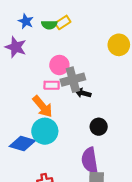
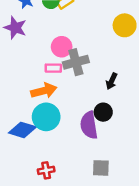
black arrow: (83, 93) -> (112, 81), moved, turned -80
orange arrow: (43, 106) -> (44, 91), turned -65
purple semicircle: (90, 160) -> (89, 125), moved

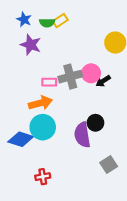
purple star: (15, 28) -> (31, 45), moved
pink circle: (62, 47) -> (91, 73), moved
black arrow: (112, 81) -> (103, 81), moved, turned 32
gray square: (101, 168) -> (109, 165), moved, turned -35

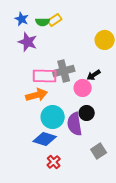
pink circle: (91, 73) -> (83, 88), moved
pink rectangle: (49, 82) -> (45, 76), size x1.6
cyan circle: (43, 127) -> (53, 117), moved
blue diamond: (21, 139) -> (45, 139), moved
red cross: (43, 177) -> (54, 162), moved, turned -32

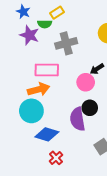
green semicircle: (43, 22) -> (45, 24), moved
gray cross: (64, 71) -> (66, 43), moved
cyan circle: (53, 117) -> (31, 111), moved

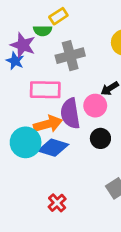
blue star: (23, 12) -> (15, 61), moved
orange arrow: (39, 89) -> (48, 124), moved
purple semicircle: (77, 119) -> (70, 113), moved
blue diamond: (47, 134) -> (53, 148), moved

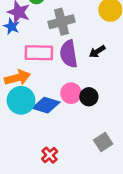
pink circle: (95, 106) -> (71, 93), moved
purple semicircle: (70, 113) -> (69, 54), moved
orange arrow: (48, 124) -> (17, 78), moved

